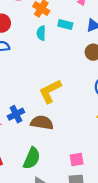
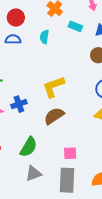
cyan semicircle: (41, 33) -> (44, 37), moved
brown semicircle: (42, 123) -> (54, 116), moved, turned -50

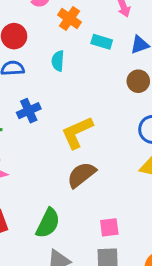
blue cross: (19, 104) -> (29, 111), moved

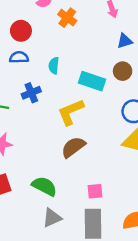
cyan rectangle: (102, 42) -> (92, 81), moved, size x1.5
cyan semicircle: (58, 61) -> (54, 66), moved
green semicircle: (48, 223) -> (44, 186), turned -90

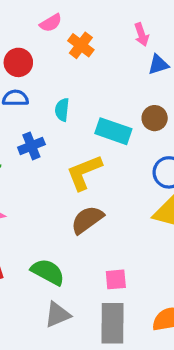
blue triangle: (125, 41) -> (158, 65), moved

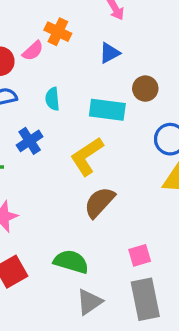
pink semicircle: (51, 23) -> (33, 51), moved
blue triangle: (158, 65) -> (110, 53), moved

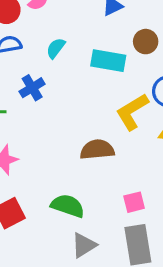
cyan semicircle: (52, 99) -> (56, 48), turned 40
yellow L-shape: (87, 156) -> (132, 112), moved
brown semicircle: (99, 202) -> (97, 150), turned 40

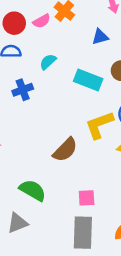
brown semicircle: (97, 150) -> (65, 150), turned 128
gray triangle: (84, 245) -> (17, 223), moved

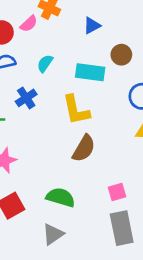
yellow L-shape: (99, 125) -> (76, 110), moved, turned -68

